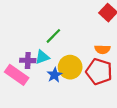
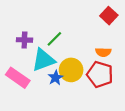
cyan triangle: (42, 57) -> (43, 60), size x1.6
purple cross: (28, 60) -> (24, 40), moved

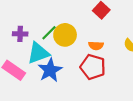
yellow circle: (71, 70) -> (65, 35), moved
blue star: (56, 78) -> (50, 70), size x1.6

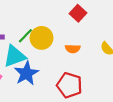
red pentagon: (93, 67) -> (69, 85), moved

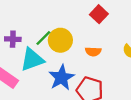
blue star: (26, 73) -> (62, 78), moved

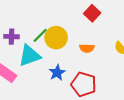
blue star: (62, 78) -> (57, 73), size x0.7

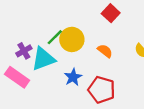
purple cross: (11, 37) -> (24, 51), moved, turned -32
orange semicircle: (87, 48) -> (105, 51), turned -144

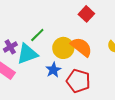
yellow circle: (72, 39) -> (63, 48), moved
orange semicircle: (105, 51) -> (81, 47), size x1.6

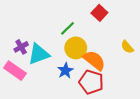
green line: (37, 35) -> (67, 28), moved
orange semicircle: (81, 47) -> (94, 60), moved

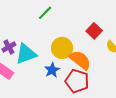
red square: (99, 13) -> (94, 31), moved
green line: (67, 28) -> (45, 13), moved

